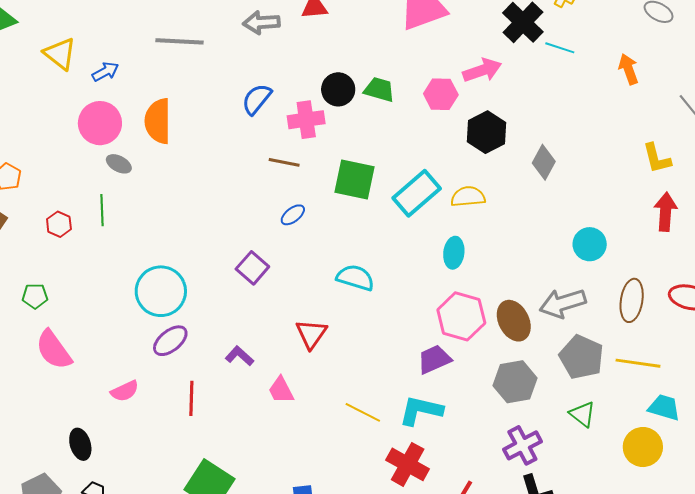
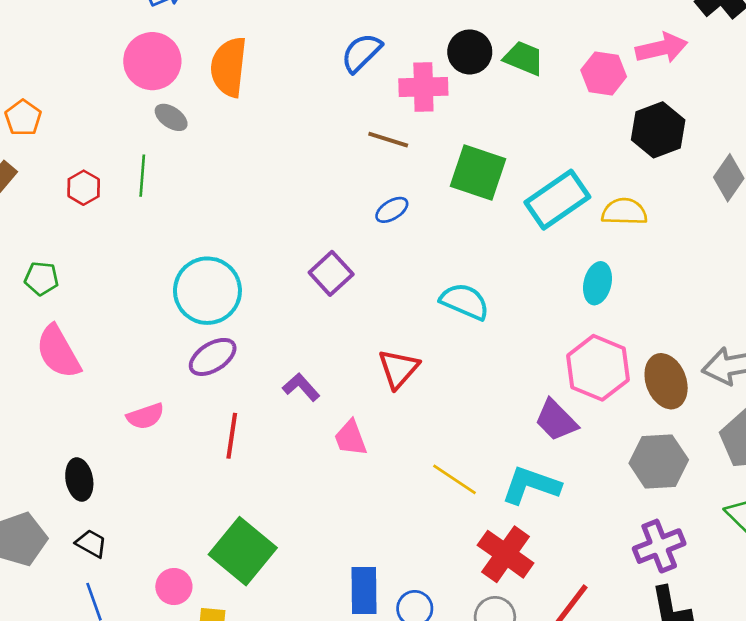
purple trapezoid: (434, 359) -> (556, 420), turned -117

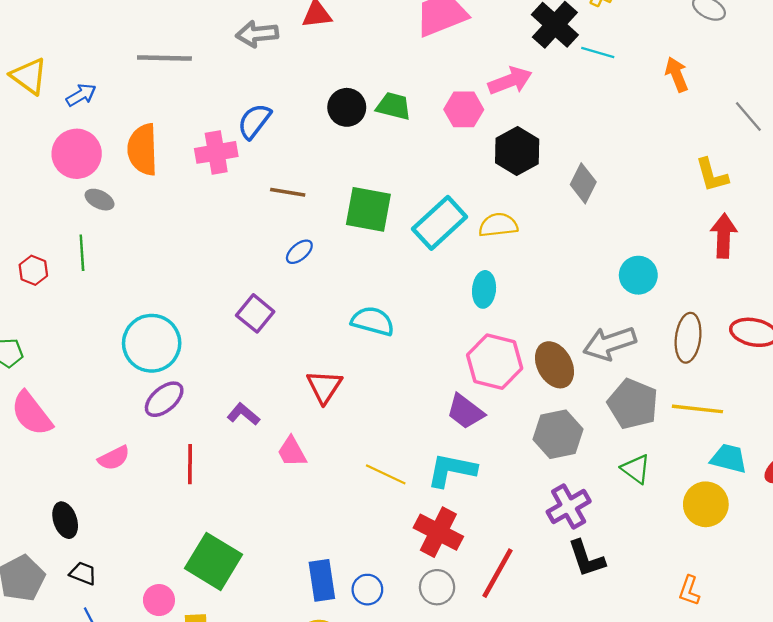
pink cross: (423, 87) -> (216, 152), moved

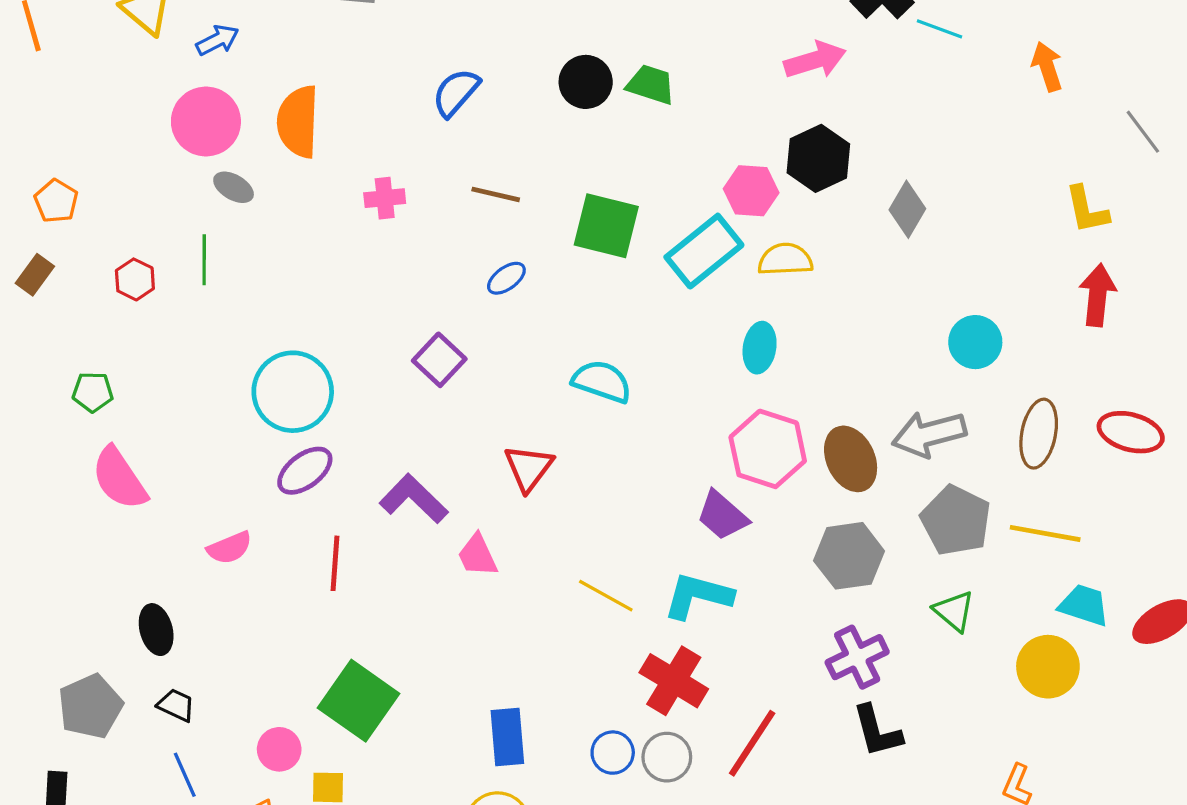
pink hexagon: (464, 109) -> (751, 191), moved
pink cross: (216, 152) -> (385, 198), moved, size x0.7
purple L-shape: (243, 414) -> (414, 499), size x1.5
blue circle: (367, 590) -> (613, 753), moved

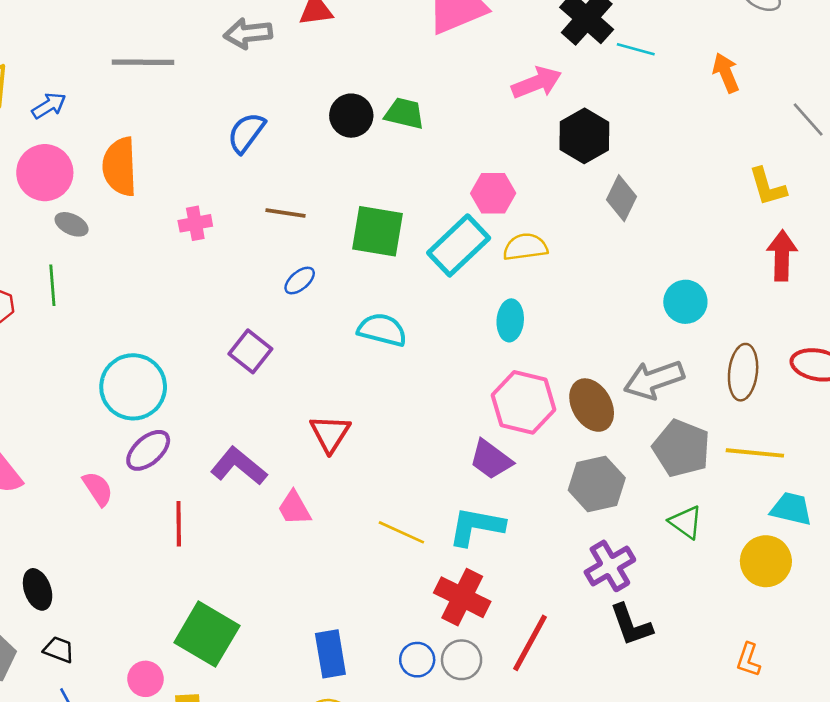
black hexagon: (818, 158) -> (584, 136), moved
cyan semicircle: (602, 381) -> (382, 330), moved
pink semicircle: (230, 548) -> (98, 489), moved, turned -96

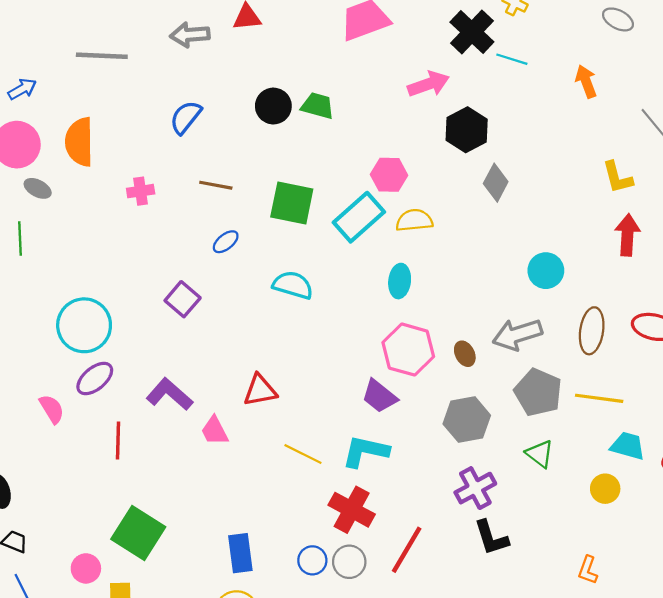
brown ellipse: (592, 405) -> (465, 354), size x0.6
red triangle: (330, 434) -> (260, 390), moved, turned 45
yellow circle: (766, 561) -> (605, 489), size x0.7

